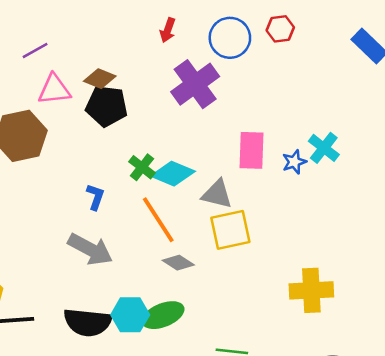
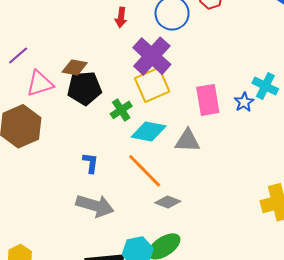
green cross: (142, 167) -> (121, 110), moved, turned 30
yellow square: (230, 230) -> (152, 85), moved

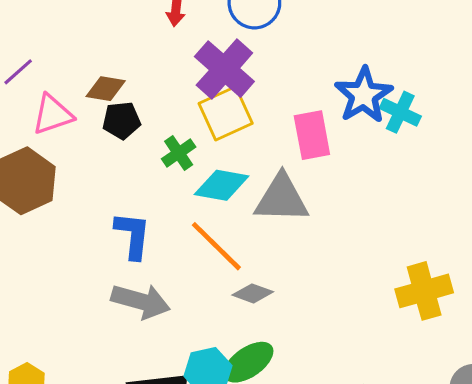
black pentagon: (84, 88) -> (121, 120), size x0.7
blue star: (244, 102) -> (364, 95), moved, size x1.8
gray triangle: (187, 141) -> (282, 198), size x1.4
blue L-shape: (90, 163) -> (133, 235), size x1.5

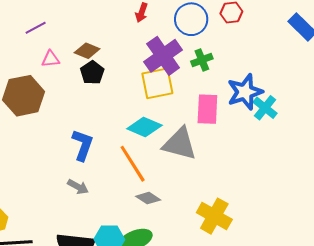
pink triangle: (53, 114) -> (51, 59), size x0.7
black pentagon: (121, 120) -> (92, 73), turned 30
green cross: (179, 153) -> (202, 60), moved
yellow cross: (424, 291) -> (214, 216), moved, turned 32
gray arrow: (141, 301) -> (78, 187), size x0.6

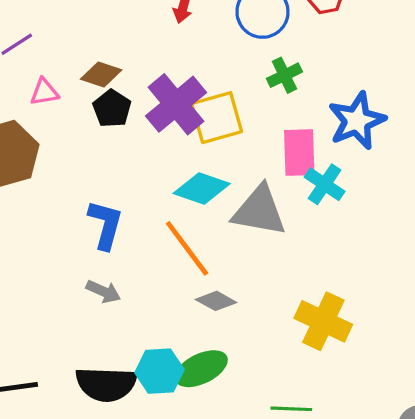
purple cross: (163, 56) -> (176, 104), moved
cyan cross: (265, 108) -> (325, 184), moved

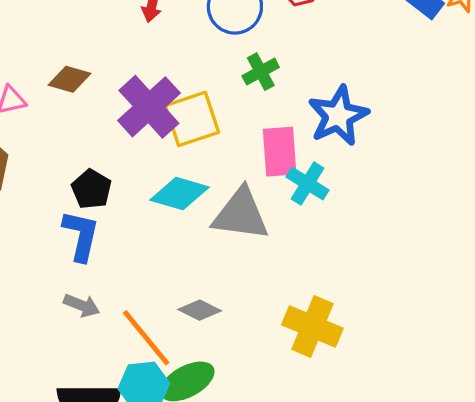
black pentagon: (112, 109) -> (91, 189), moved
orange line: (187, 248) -> (146, 338), moved

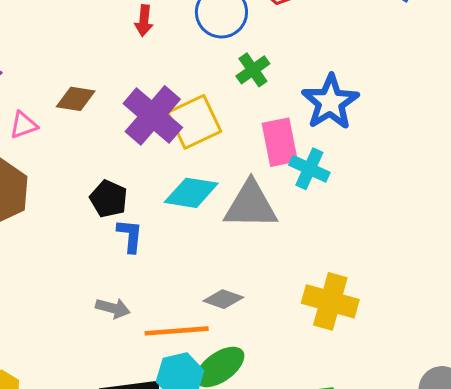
blue L-shape: (81, 236) -> (130, 236), moved, size x0.7
orange line: (146, 338) -> (177, 331), turned -48

